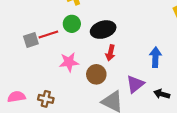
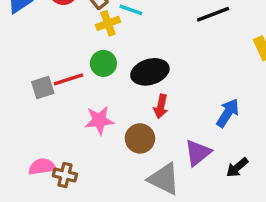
blue arrow: (155, 57) -> (228, 113), turned 30
black arrow: (162, 94) -> (237, 167), turned -56
pink semicircle: (16, 97) -> (42, 167), moved

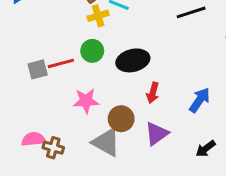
red arrow: (161, 106) -> (153, 93), moved
purple triangle: (198, 153) -> (157, 134), moved
gray triangle: (164, 179) -> (106, 142), moved

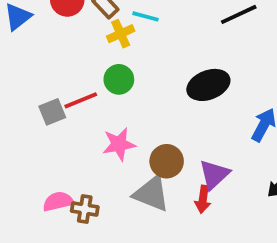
black ellipse: (133, 60) -> (208, 85), moved
red arrow: (153, 93) -> (203, 199), moved

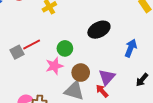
green circle: (119, 79) -> (65, 48), moved
red arrow: (203, 199) -> (102, 91), turned 136

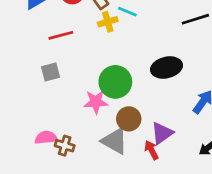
red line: (32, 45) -> (61, 35), moved
green circle: (65, 48) -> (115, 82), size x1.5

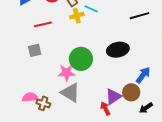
brown circle: (129, 119) -> (131, 92), moved
gray triangle: (115, 141) -> (70, 93), moved

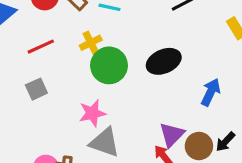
yellow cross: (77, 16) -> (91, 43), moved
green circle: (81, 59) -> (109, 65), moved
brown circle: (131, 92) -> (199, 146), moved

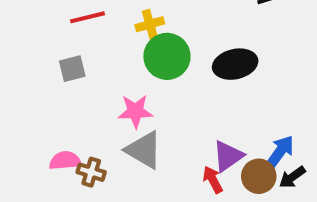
blue arrow: (211, 92) -> (280, 152), moved

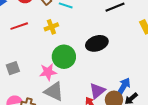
green circle: (167, 56) -> (64, 57), moved
gray square: (72, 69) -> (13, 68), moved

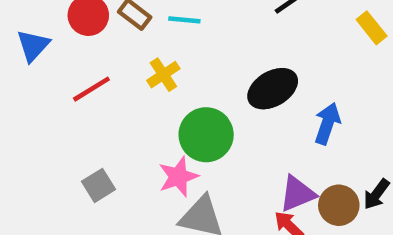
blue arrow: (124, 86) -> (327, 124), moved
purple triangle: (97, 91) -> (297, 194), turned 30

